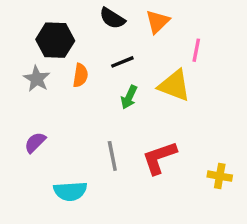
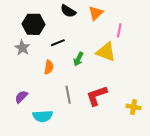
black line: (122, 62) -> (58, 43), moved
orange semicircle: (80, 75) -> (49, 67), moved
purple semicircle: (35, 142) -> (21, 97), moved

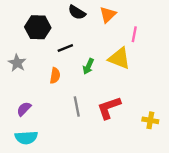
gray star: (22, 48) -> (17, 63), moved
cyan semicircle: (43, 116) -> (26, 138), moved

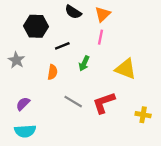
pink line: (134, 34) -> (101, 37), moved
yellow triangle: (119, 58) -> (126, 69), moved
gray line: (77, 107) -> (73, 102), turned -48

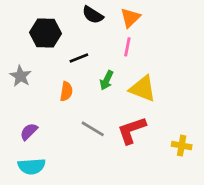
yellow triangle: (126, 69) -> (143, 89), moved

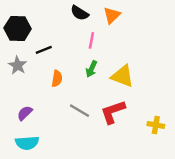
black hexagon: (45, 33) -> (18, 28), moved
pink line: (127, 47) -> (91, 40), moved
black line: (79, 58) -> (44, 50), moved

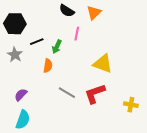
green arrow: (91, 69) -> (57, 47), moved
cyan semicircle: (27, 143) -> (23, 120), turned -66

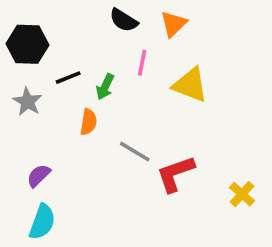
yellow triangle: (103, 64) -> (190, 85), moved
gray line: (67, 93) -> (135, 152), moved
yellow cross: (131, 105) -> (242, 194), turned 32

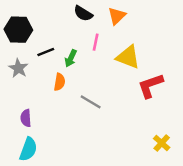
red L-shape: (175, 174) -> (150, 86), moved
purple semicircle: (39, 176) -> (26, 118), turned -49
yellow cross: (242, 194) -> (162, 143), moved

